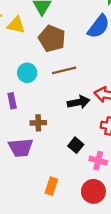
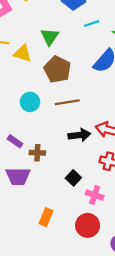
purple rectangle: (12, 101) -> (15, 141), moved, turned -48

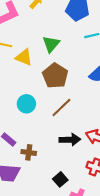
brown line: (67, 102) -> (61, 108), turned -40

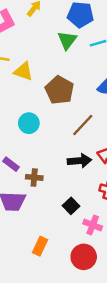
green triangle: (51, 44) -> (67, 40), moved
brown line: (61, 108) -> (83, 125), moved

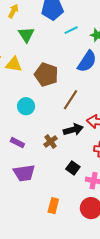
green triangle: (67, 40) -> (26, 35), moved
brown cross: (34, 177) -> (50, 142), moved, turned -32

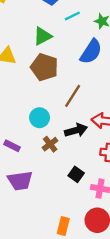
green triangle: (26, 35) -> (43, 36), moved, turned 36
cyan circle: (26, 106) -> (40, 118), moved
orange rectangle: (53, 206) -> (63, 226), moved

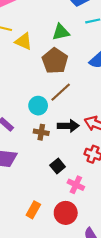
brown line: (73, 96) -> (61, 92), moved
brown cross: (50, 144) -> (41, 132), turned 32

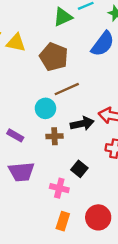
green triangle: (61, 32) -> (63, 17), moved
brown line: (61, 92) -> (67, 89), turned 30
pink cross: (76, 185) -> (59, 188), moved

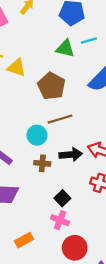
green triangle: (63, 17) -> (65, 48), turned 30
pink cross: (59, 188) -> (60, 220), moved
orange rectangle: (63, 221) -> (24, 240), moved, turned 36

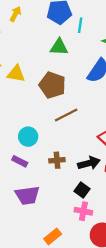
cyan line: (89, 40) -> (80, 25), moved, turned -56
cyan circle: (37, 135) -> (28, 137), moved
black arrow: (71, 155) -> (89, 163), moved

